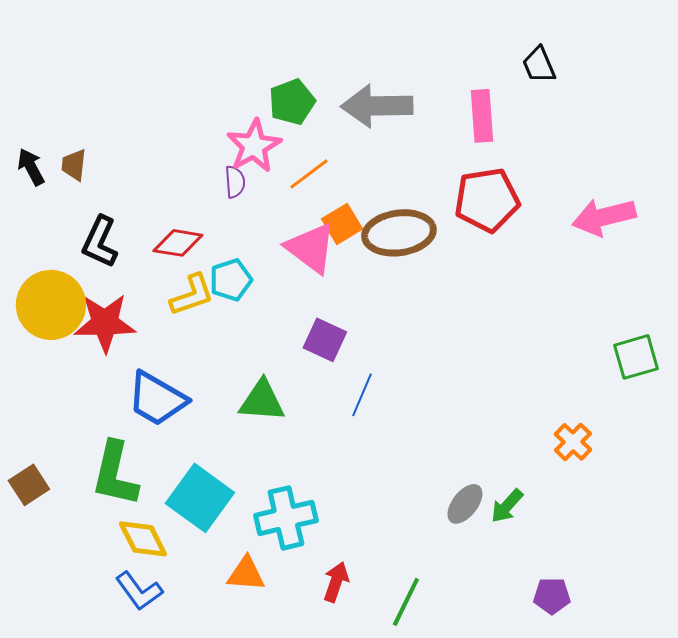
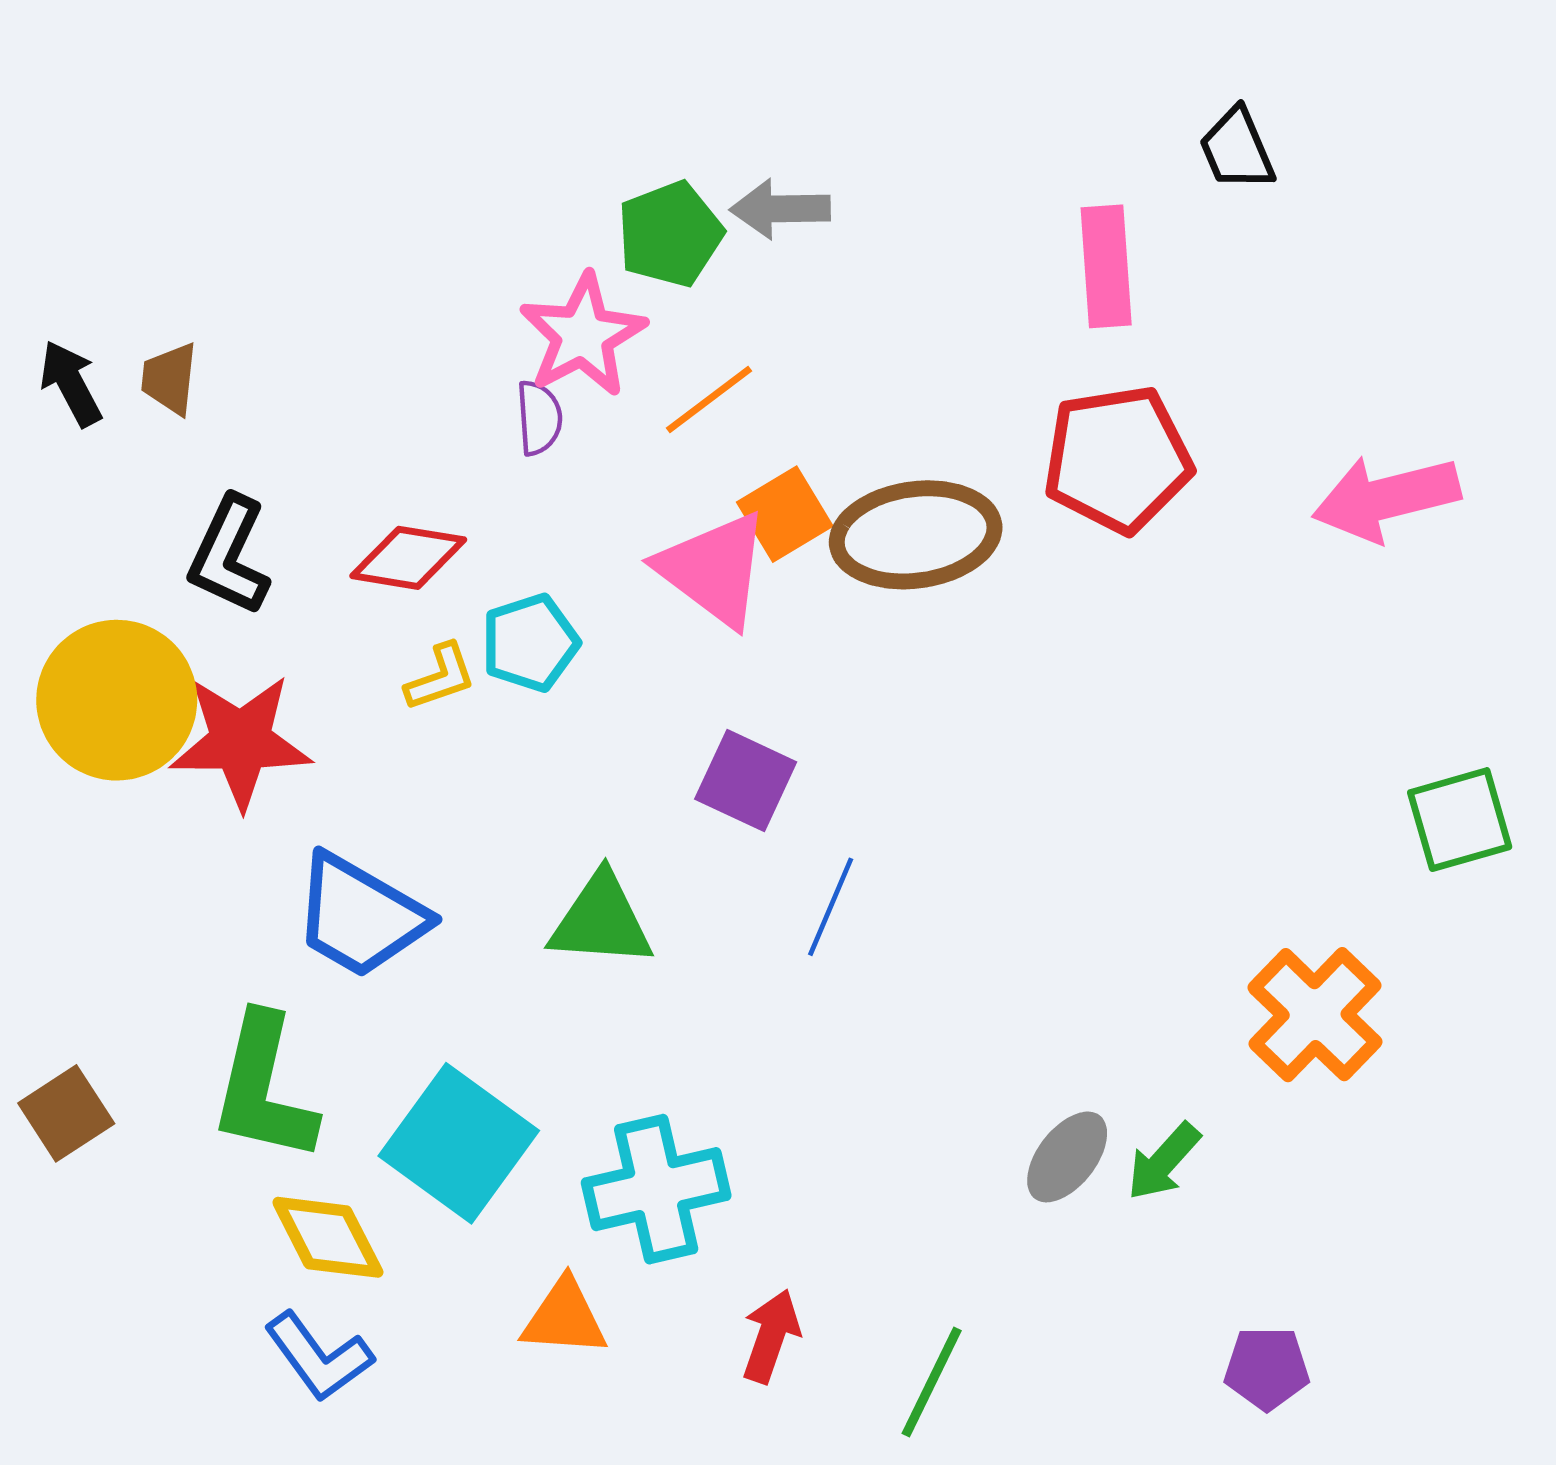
gray arrow: (377, 106) -> (780, 209), moved, size x0.6
yellow L-shape: (192, 295) -> (440, 677), size x0.7
orange cross: (573, 442) -> (1315, 1015), size x1.5

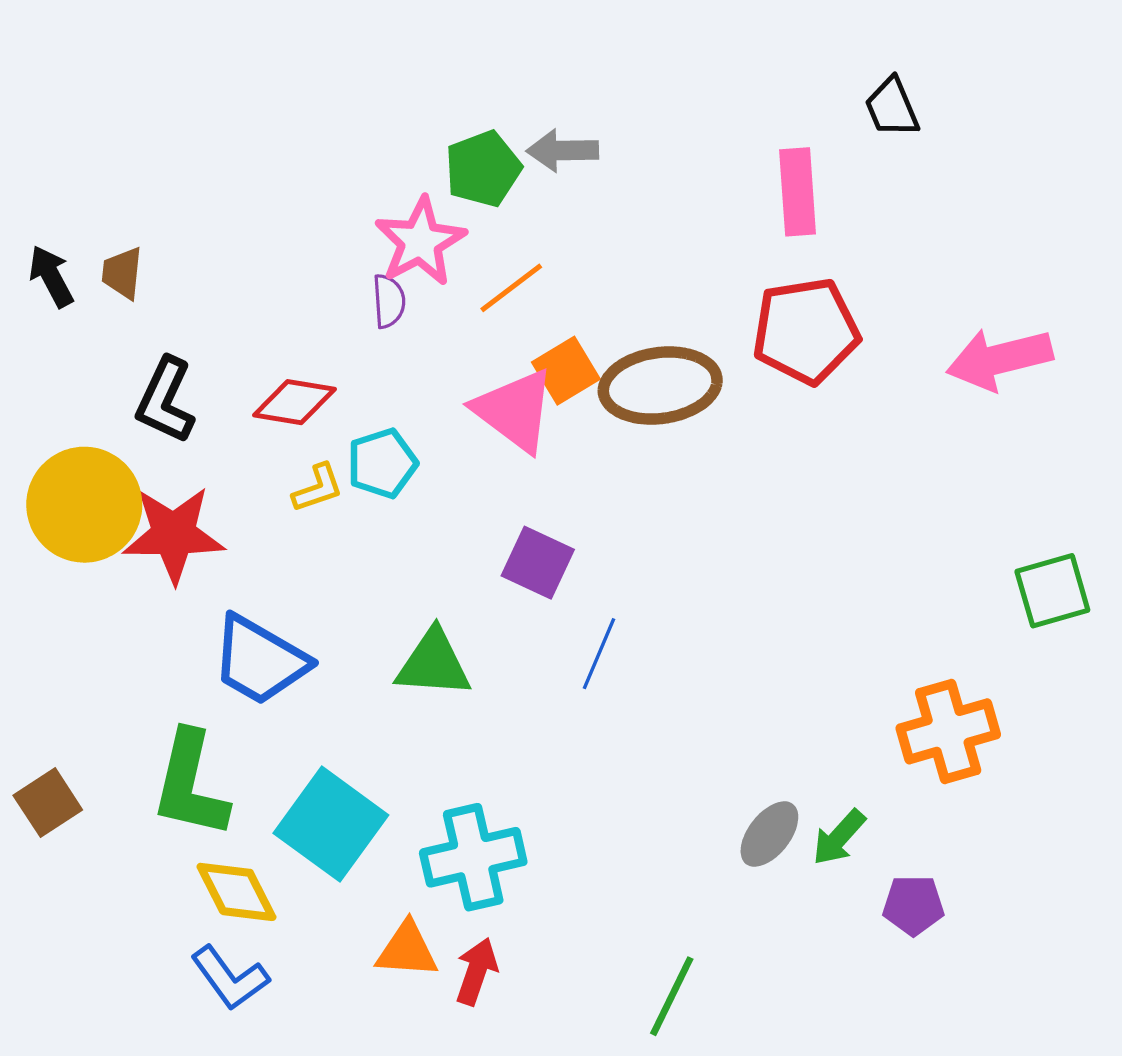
orange cross: (1315, 1015) -> (948, 731), turned 30
red arrow: (771, 1336) -> (476, 971), moved
purple pentagon: (1267, 1368) -> (913, 905), moved

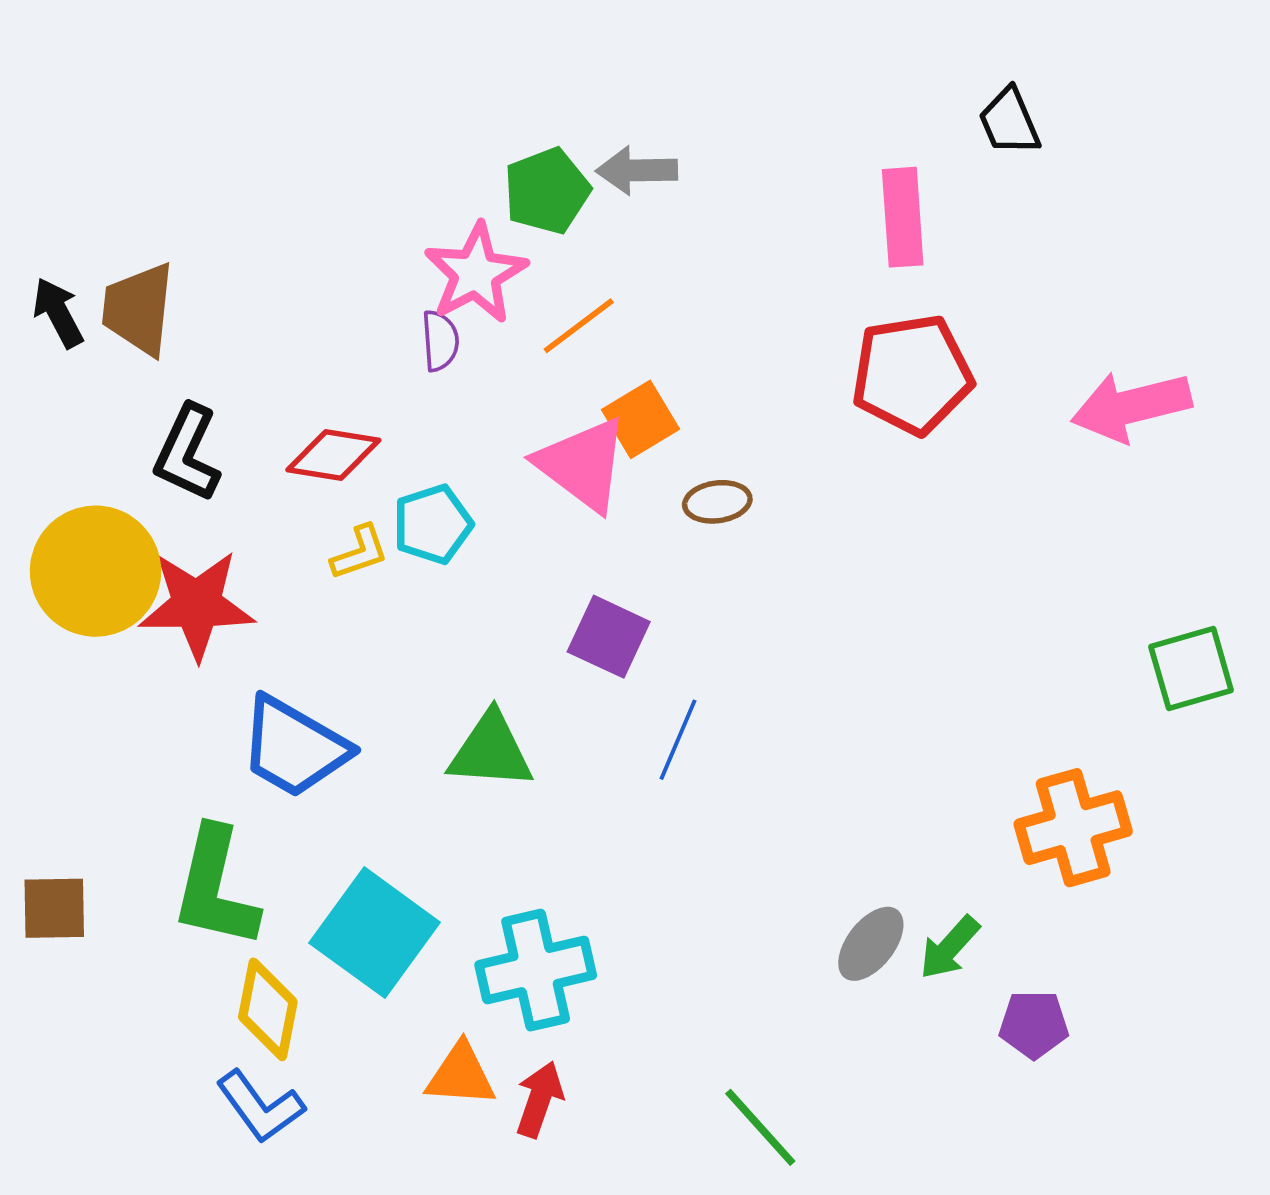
brown trapezoid: (122, 273) -> (139, 309), size x1.6
brown ellipse: (660, 386) -> (717, 502), moved, size x0.5
brown square: (48, 803) -> (54, 908), turned 32
yellow diamond: (237, 892) -> (268, 1009), turned 38
green line: (672, 996) -> (760, 1127), turned -68

